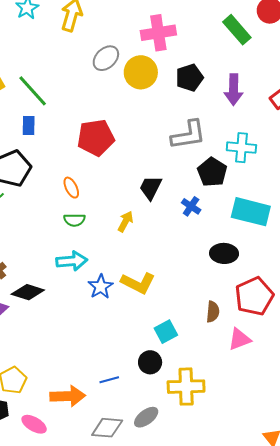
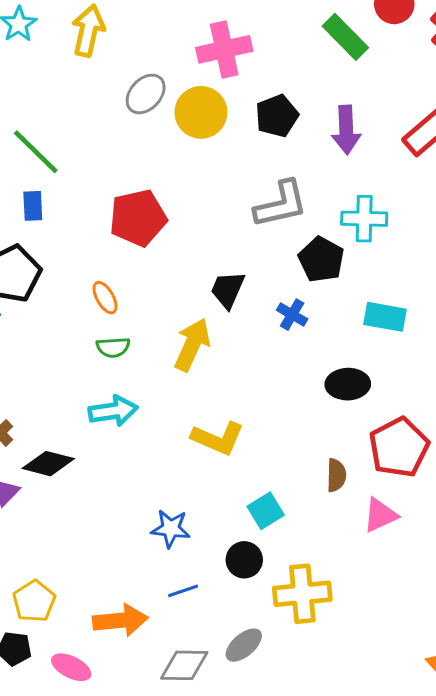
cyan rectangle: (251, 212) -> (385, 317), size x0.7
yellow arrow: (125, 222) -> (192, 345), size x1.6
blue star: (101, 287) -> (171, 529), moved, turned -30

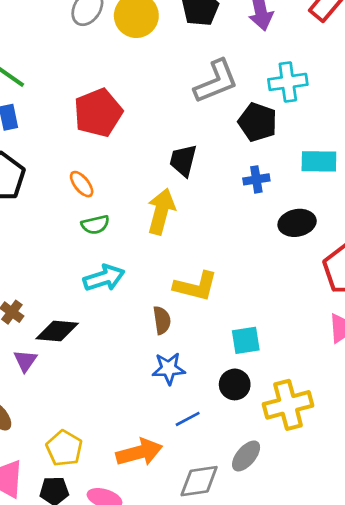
blue cross: (292, 315) -> (256, 179), moved, turned -30
brown semicircle: (336, 475) -> (162, 320), moved
cyan square: (266, 511) -> (246, 340), turned 32

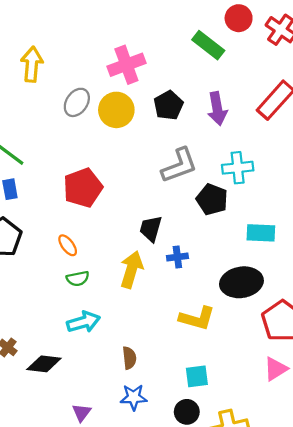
blue cross: (256, 179) -> (177, 257), moved
black ellipse: (297, 223) -> (241, 282), size x1.4
yellow L-shape: (196, 286) -> (197, 318), moved
purple triangle: (25, 361) -> (81, 413), moved

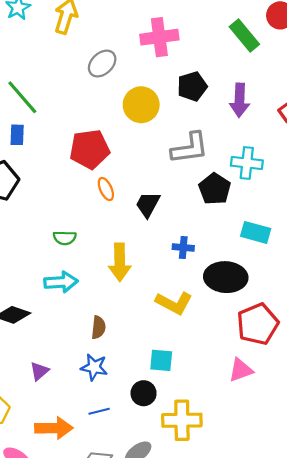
yellow circle: (116, 110) -> (141, 105), moved
orange ellipse: (68, 245) -> (106, 189), moved
blue cross: (177, 257) -> (183, 247), moved
yellow arrow: (132, 270) -> (120, 262), moved, turned 150

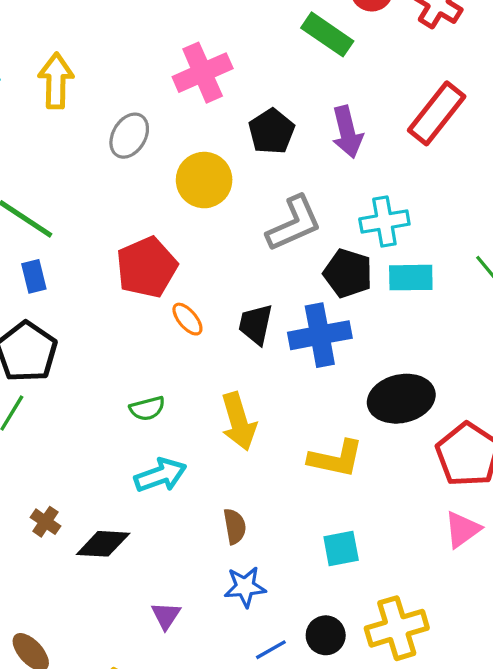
cyan rectangle: (256, 232) -> (411, 278), moved
blue cross: (183, 247) -> (320, 335), moved, size x1.8
black circle: (144, 393) -> (326, 635), moved

